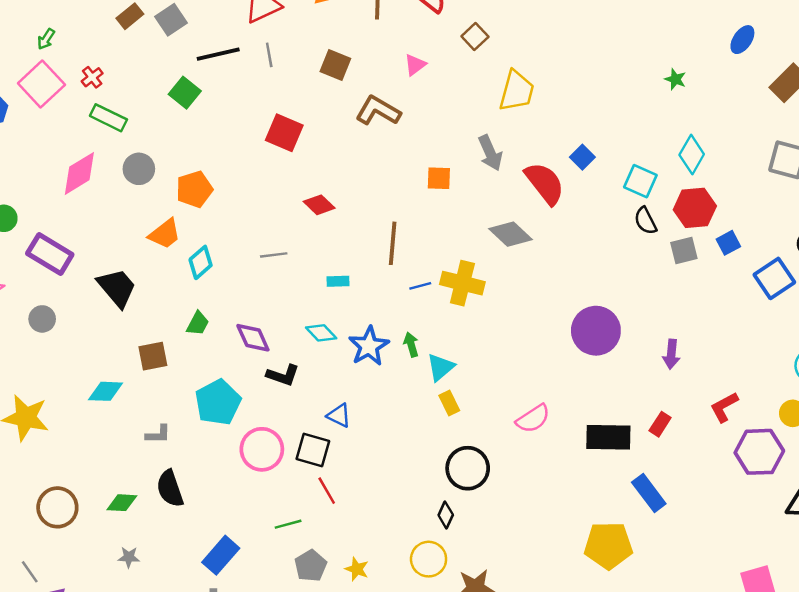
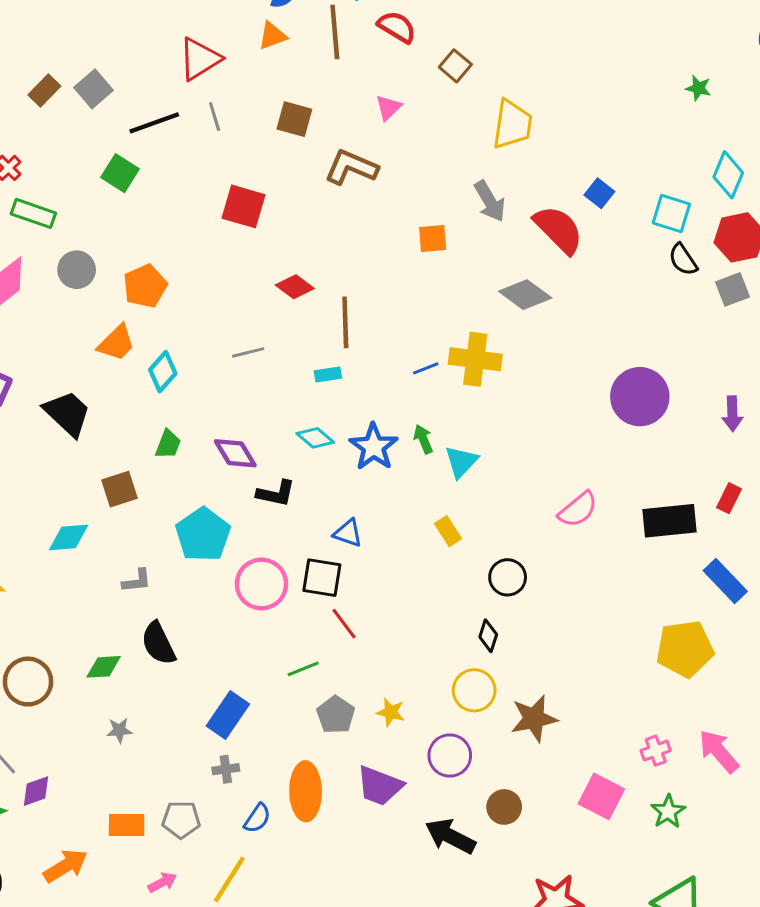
brown line: (393, 243) -> (345, 322), moved
yellow rectangle: (449, 403) -> (448, 531), moved
black circle: (468, 468) -> (508, 577), size x0.7

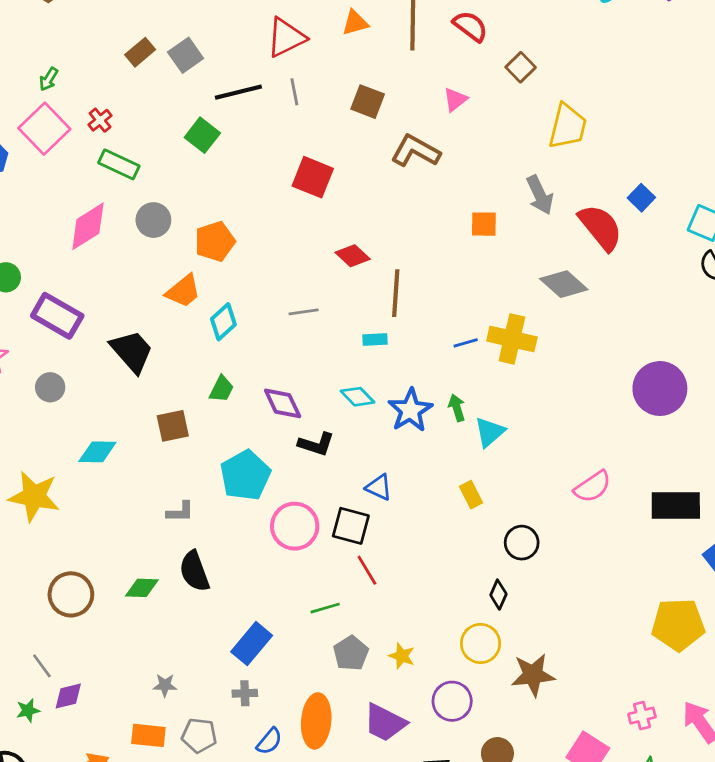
cyan diamond: (69, 537) -> (97, 452), moved
gray star: (119, 730) -> (165, 685), moved

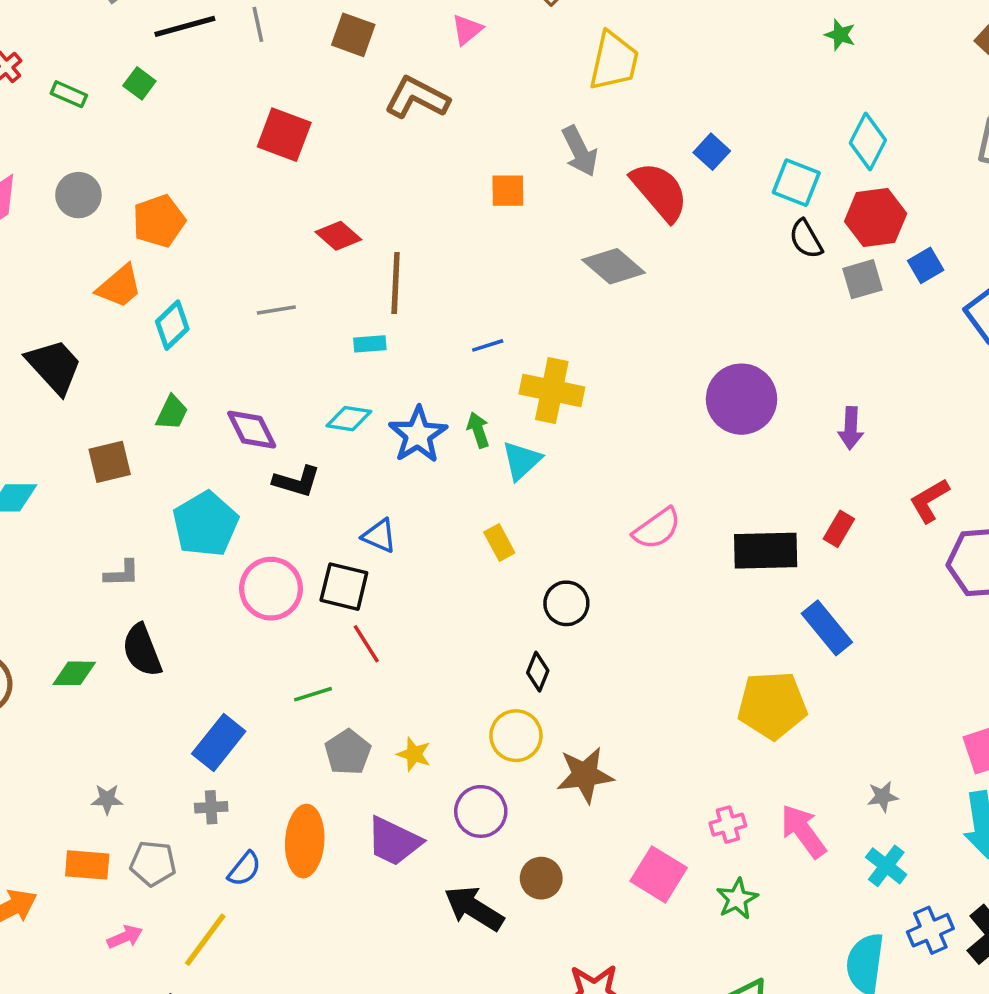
green square: (202, 135) -> (139, 83), size x0.7
green rectangle: (119, 164) -> (69, 94), moved, size x0.7
yellow cross: (512, 339) -> (552, 390), moved
cyan diamond: (358, 397) -> (349, 419), turned -36

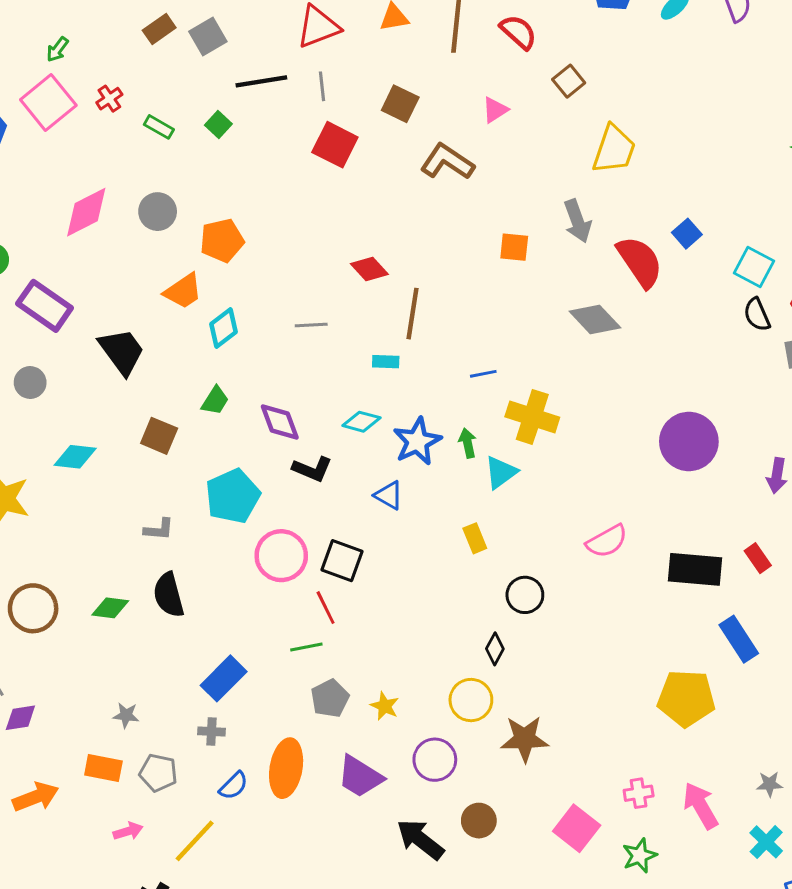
red square: (284, 135) -> (335, 145), moved
brown square: (110, 462) -> (159, 436), turned 30
red rectangle: (839, 529) -> (758, 558), turned -72
blue triangle: (379, 536) -> (389, 495), moved
red line: (366, 644) -> (326, 608), moved

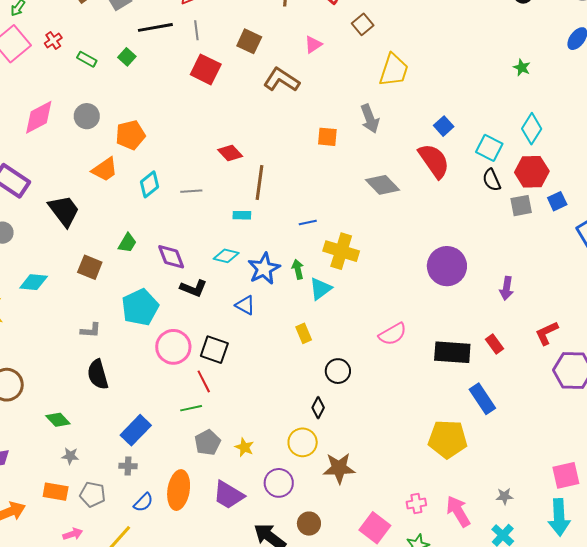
red semicircle: (640, 262) -> (434, 161), moved
cyan diamond: (223, 328) -> (149, 184), moved
green diamond: (110, 608) -> (58, 420), moved, turned 40

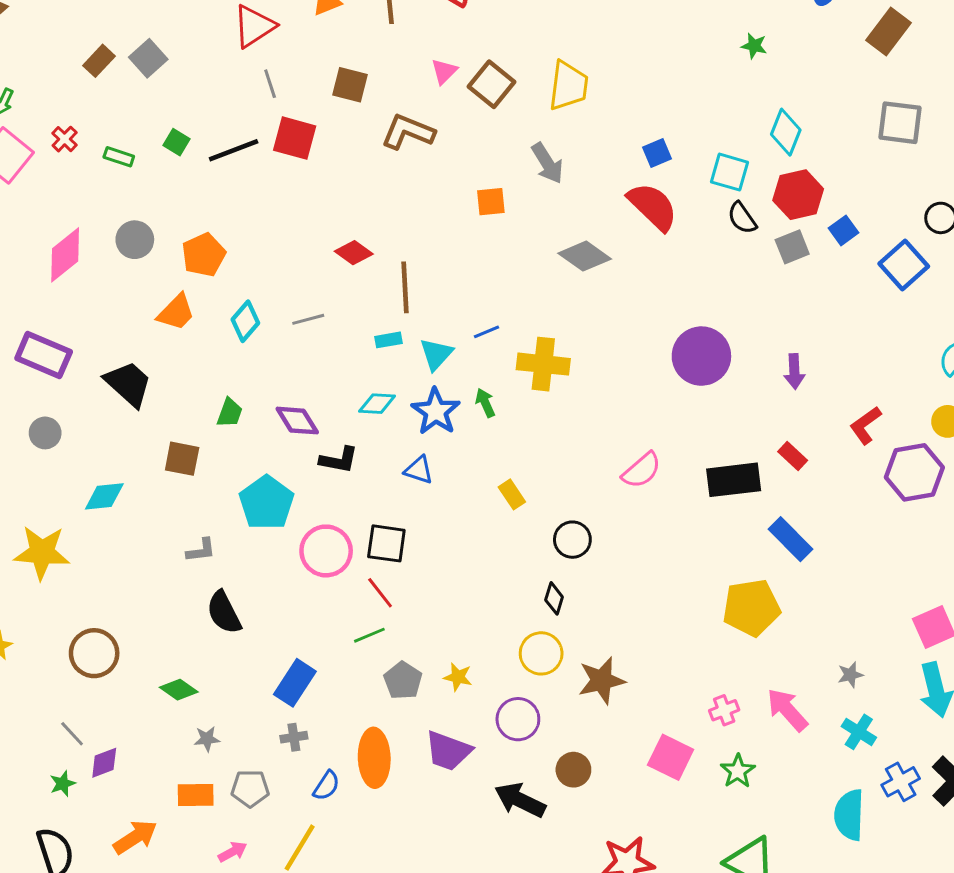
brown square: (363, 24) -> (491, 84), moved, size x1.4
black line: (155, 27) -> (234, 150), moved
blue square: (444, 126) -> (657, 153), turned 30
cyan triangle: (320, 289) -> (436, 354), moved

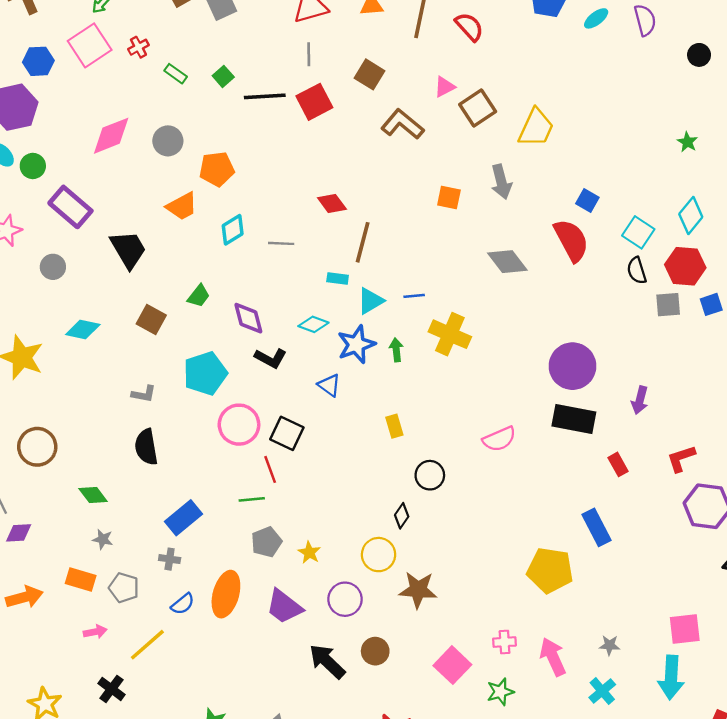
red square: (295, 138) -> (314, 102), turned 30
blue square: (657, 153) -> (587, 200), turned 35
black rectangle: (734, 480) -> (574, 419), moved

